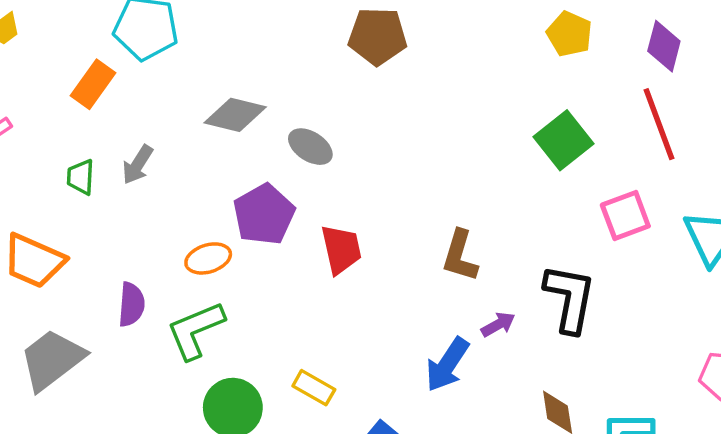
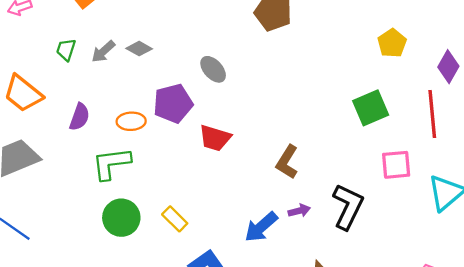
gray diamond: (235, 115) -> (139, 49), moved, size x0.7
red trapezoid: (341, 249) -> (215, 138), turned 104
purple semicircle: (131, 304) -> (79, 117), moved

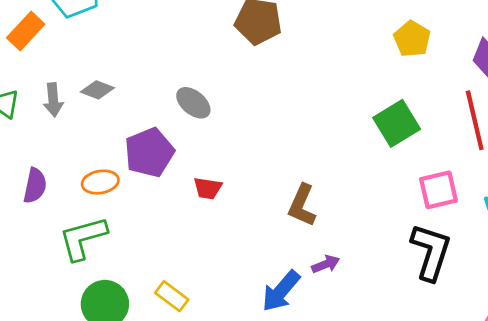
gray arrow: (103, 51) -> (53, 100), turned -45
red trapezoid: (215, 138) -> (208, 188), size x0.7
black L-shape: (348, 207) -> (431, 252), moved

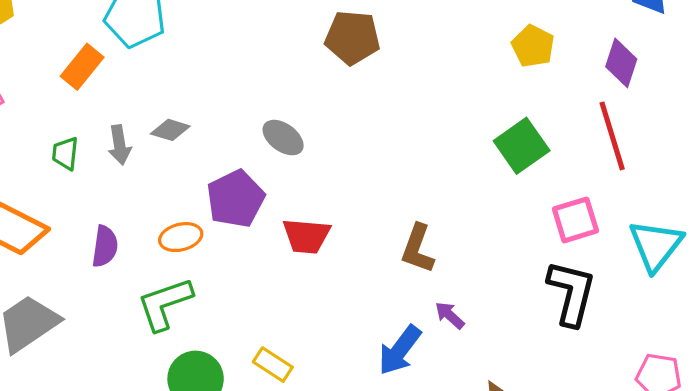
red trapezoid: (208, 188) -> (306, 236), size x1.4
purple arrow: (326, 264) -> (450, 315), turned -112

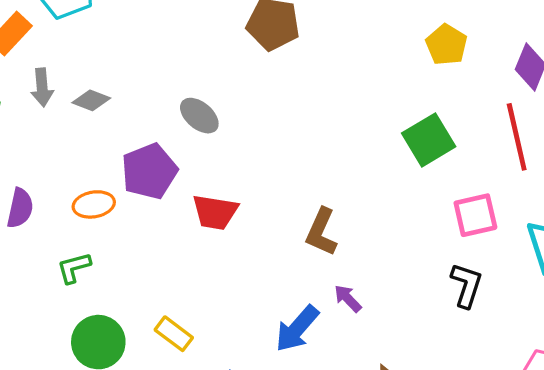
gray arrow: (120, 145) -> (42, 87), moved
black L-shape: (571, 293) -> (466, 285), size x0.7
green L-shape: (165, 304) -> (74, 268), size x0.6

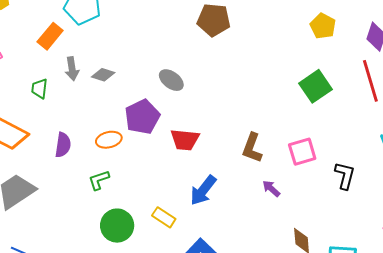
pink square: (475, 215) -> (302, 152), moved
blue arrow: (297, 329) -> (203, 190), moved

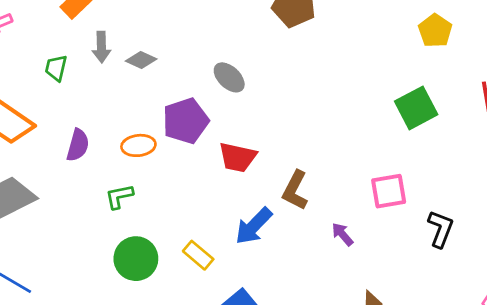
brown L-shape: (252, 148) -> (295, 190), moved

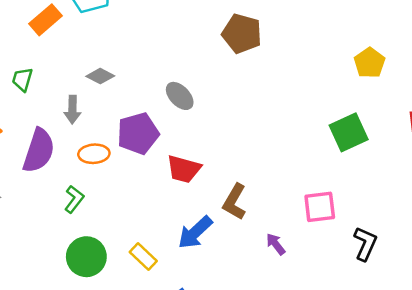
gray arrow: (101, 47) -> (72, 110), moved
purple semicircle: (78, 145) -> (39, 151), size x1.5
green L-shape: (119, 196) -> (74, 199), turned 136

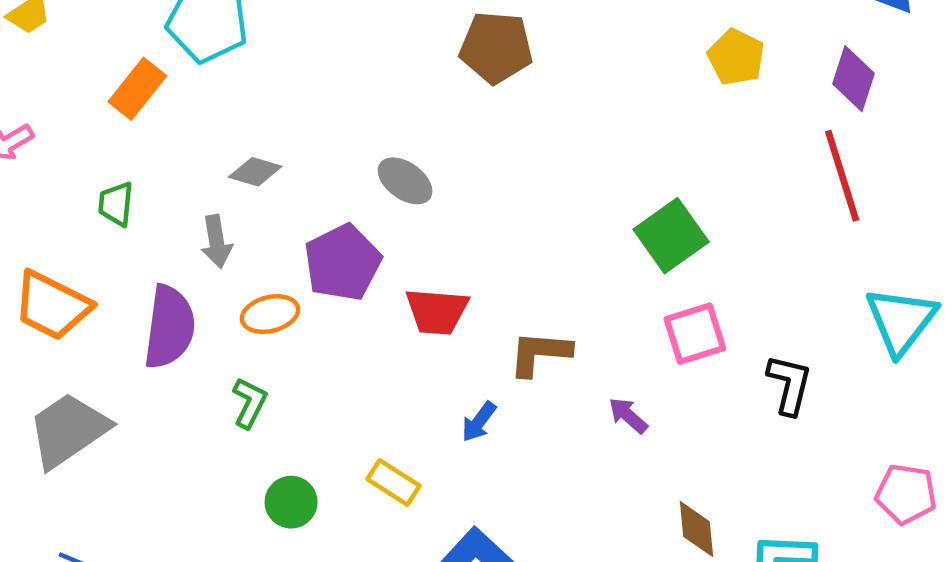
green square: (349, 132) -> (671, 236), moved
brown L-shape: (235, 202) -> (540, 353), turned 75
blue arrow: (195, 232) -> (479, 422), size x0.6
green circle: (86, 257) -> (291, 502), size x0.7

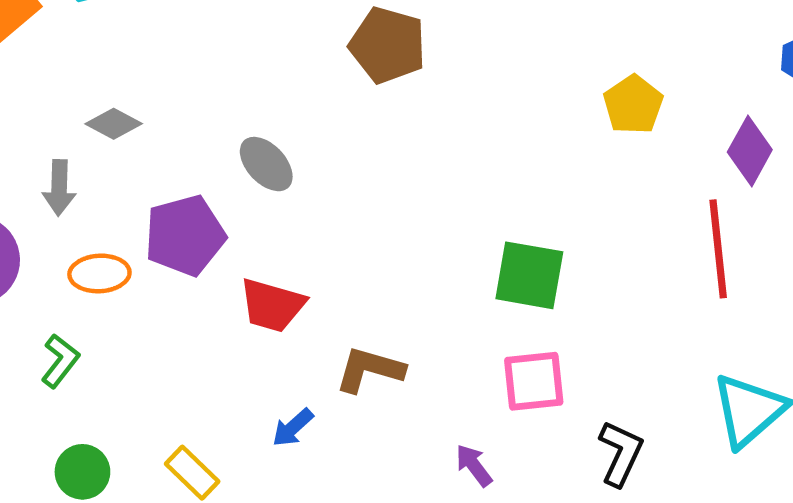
green square: (671, 236) -> (529, 275), turned 34
purple arrow: (628, 415) -> (474, 465), moved

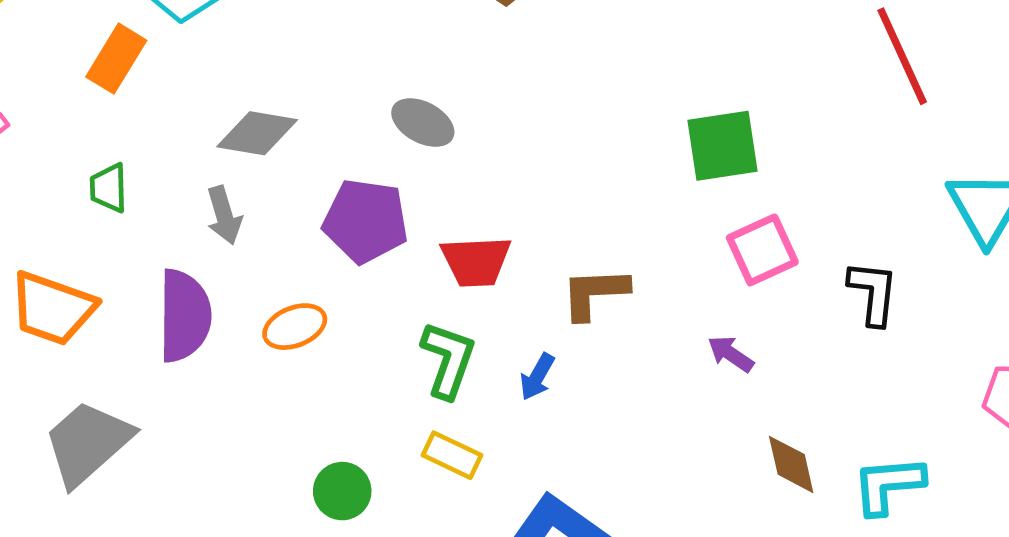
gray diamond: (114, 124) -> (257, 133), size x1.4
purple pentagon: (185, 235) -> (366, 221), turned -30
orange ellipse: (99, 273) -> (295, 327), moved
green L-shape: (60, 361) -> (448, 360), moved, size x1.4

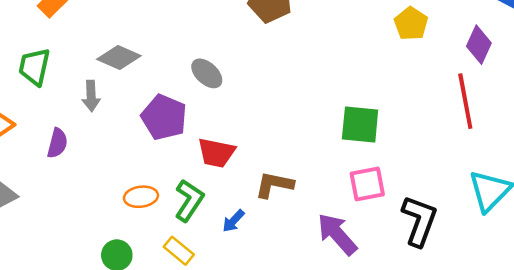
green trapezoid: (109, 188) -> (34, 67), size x1.4
black L-shape: (873, 293) -> (419, 221), size x1.4
purple semicircle: (184, 316) -> (57, 143), size x0.6
orange ellipse: (295, 327) -> (141, 197), moved
purple arrow: (731, 354) -> (337, 234), size x1.8

